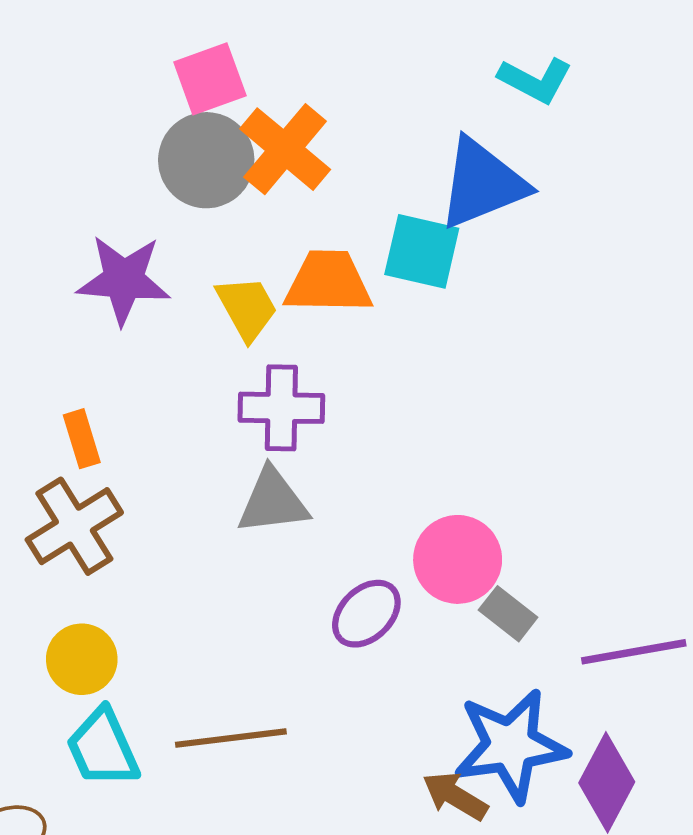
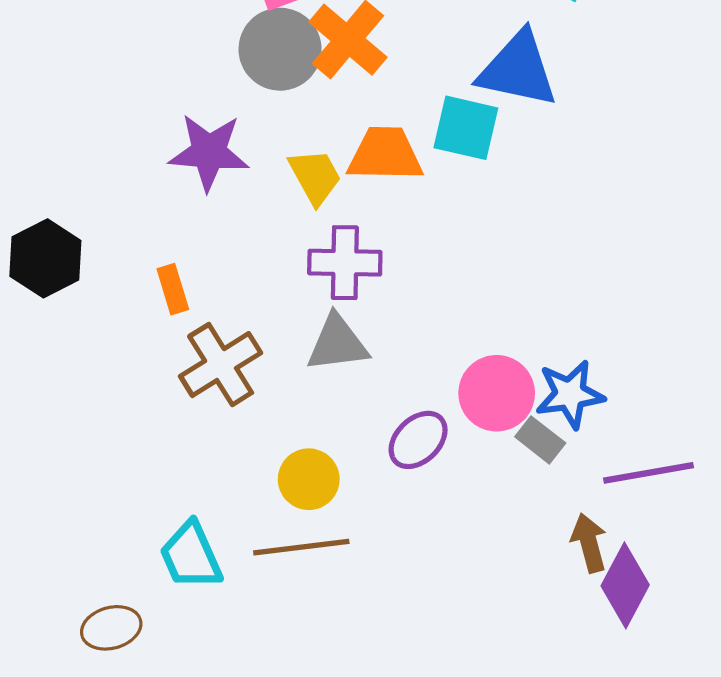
blue triangle: (482, 184) -> (518, 69), turned 34
brown cross: (74, 526) -> (221, 365), moved
yellow circle: (82, 659) -> (309, 479), moved
blue star: (511, 745) -> (570, 394), moved, size x0.7
brown arrow: (455, 796) -> (589, 543), moved, turned 44

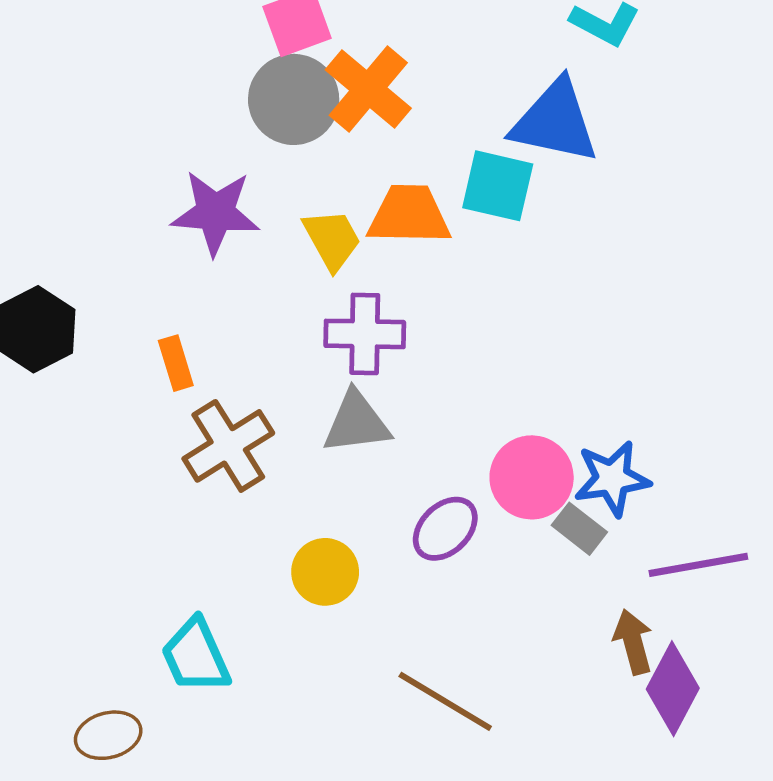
brown line: (301, 547) -> (445, 701), moved, turned 38

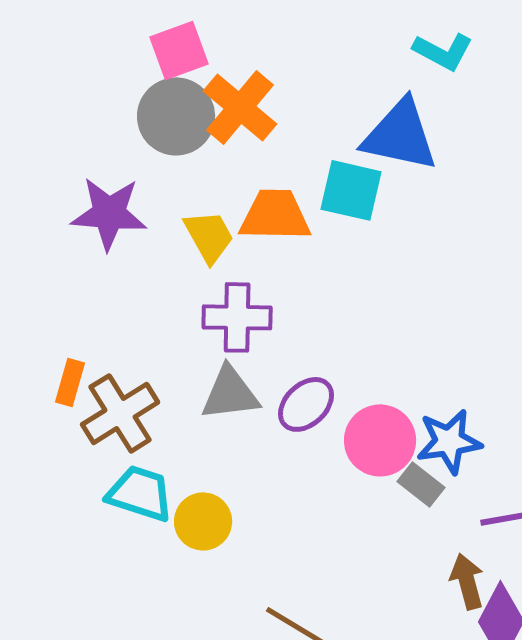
orange rectangle: (176, 363) -> (70, 382), moved, turned 33
purple ellipse: (445, 529) -> (306, 404), moved
cyan trapezoid: (196, 656) -> (140, 493), moved, turned 132

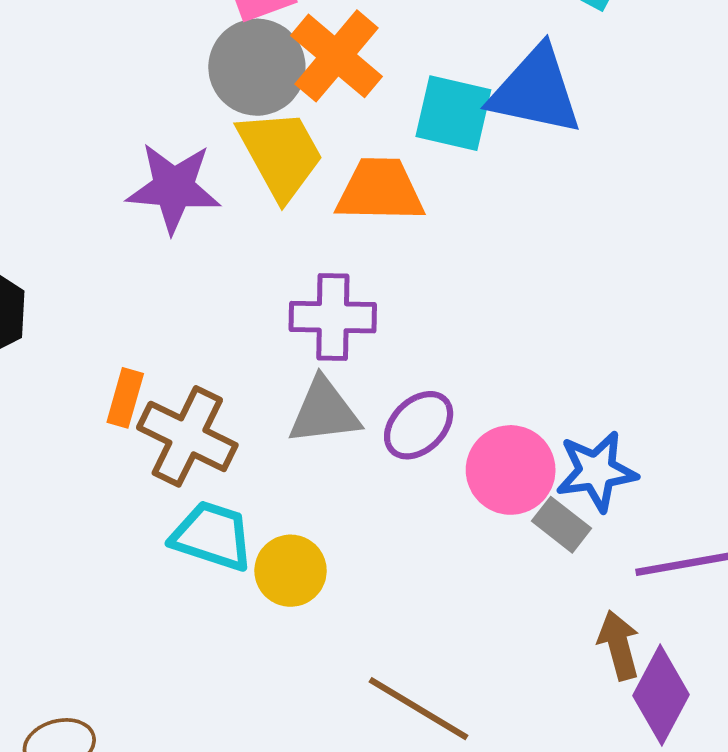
cyan square: (351, 190) -> (453, 113), moved
yellow trapezoid: (209, 236) -> (281, 154), moved, size x1.4
brown cross: (120, 413) -> (187, 436), turned -32

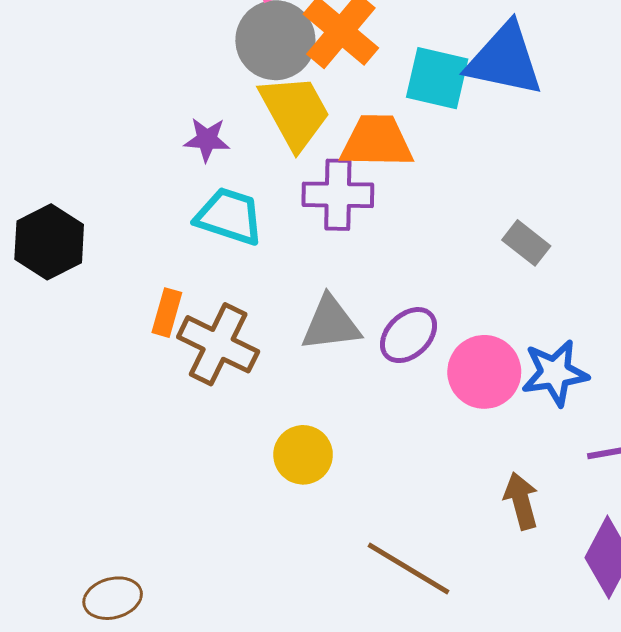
purple star: (174, 188) -> (207, 140), size x0.6
purple cross: (333, 317) -> (338, 195), moved
gray rectangle: (562, 525) -> (526, 243), moved
cyan trapezoid: (212, 536) -> (229, 216), moved
brown arrow: (619, 645) -> (521, 501), moved

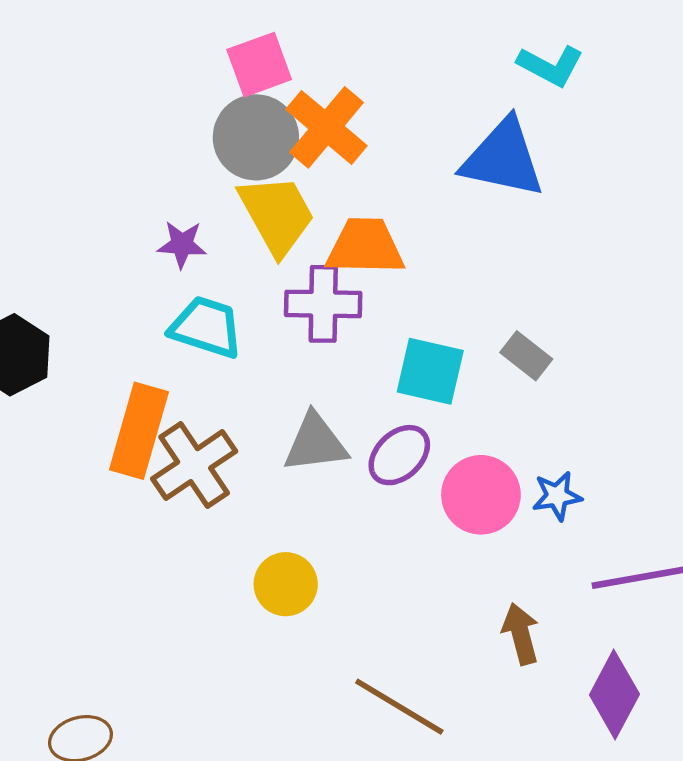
cyan square: (437, 78) -> (430, 371), moved
orange rectangle: (167, 313) -> (139, 431), size x1.8
brown cross: (218, 344) -> (194, 465), turned 30
blue star: (555, 373) -> (557, 496), size x0.7

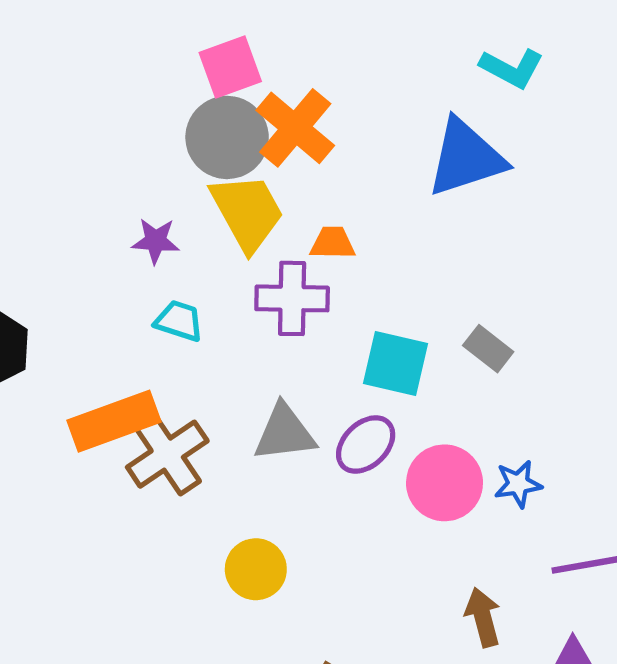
blue triangle: (503, 158) -> (466, 158), turned -30
orange trapezoid: (365, 247) -> (333, 243), size x0.6
cyan trapezoid: (206, 327) -> (179, 321), size x0.7
orange rectangle: (139, 431) -> (114, 421), turned 54

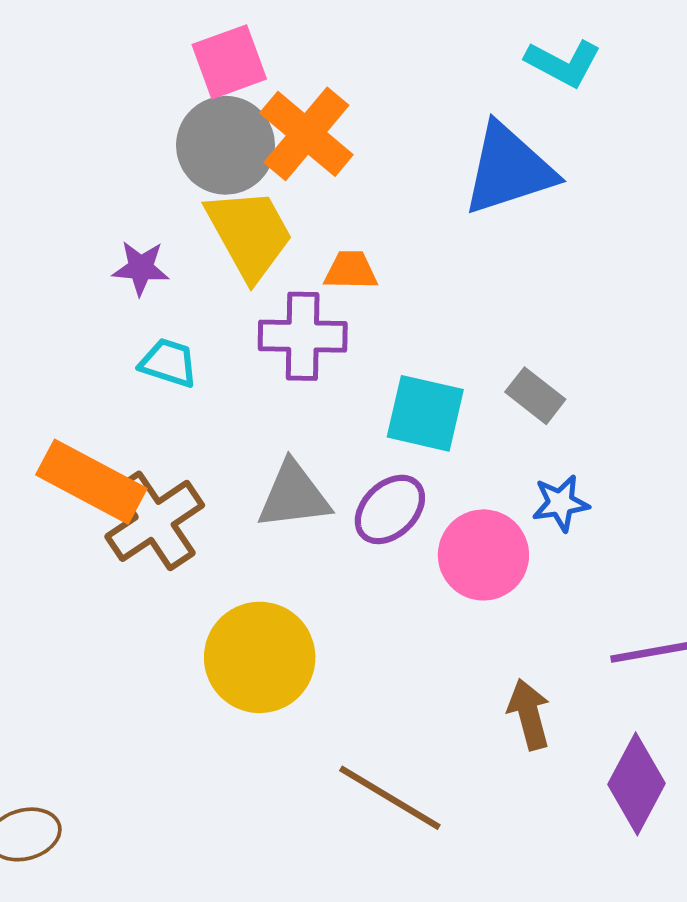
orange rectangle: (114, 421) -> (91, 482), turned 48
blue star: (518, 484) -> (561, 503), moved
yellow circle: (256, 569) -> (260, 657), size x1.5

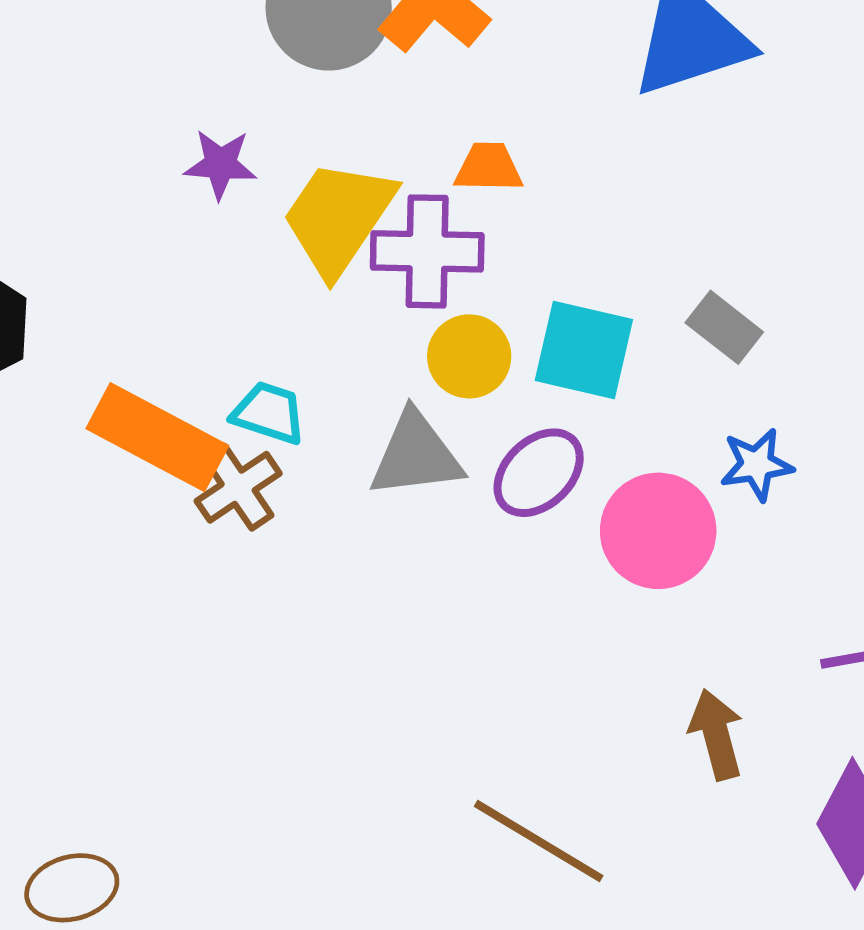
yellow trapezoid: (250, 234) -> (338, 217), moved, turned -117
cyan trapezoid: (169, 363) -> (269, 413), moved
brown cross: (155, 521) -> (238, 487), size x0.7
yellow circle: (260, 657) -> (469, 356), moved, size x0.6

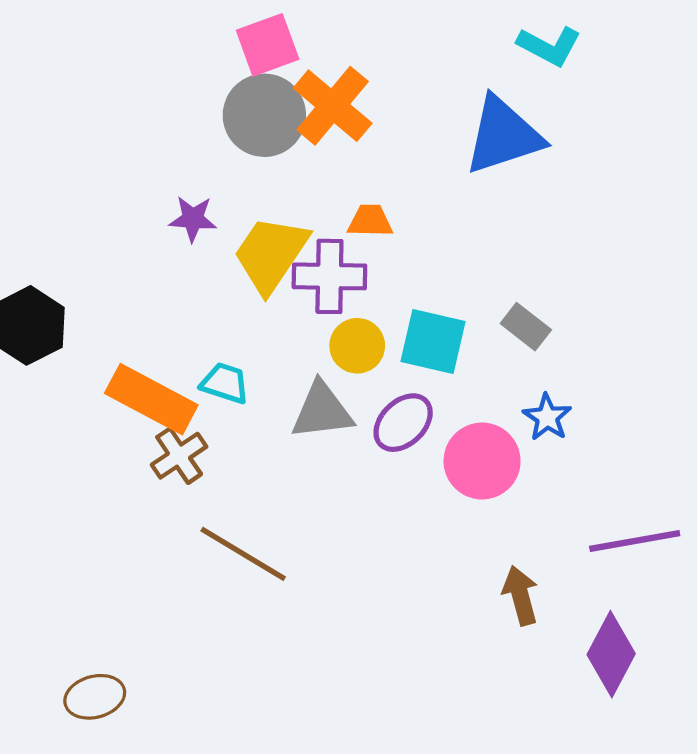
blue star: (757, 465) -> (547, 417), turned -30
brown cross: (238, 487) -> (179, 456), moved
brown line: (539, 841) -> (243, 554), moved

